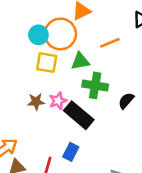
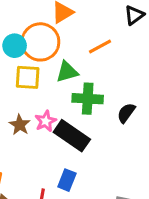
brown star: (36, 102) -> (20, 125), turned -30

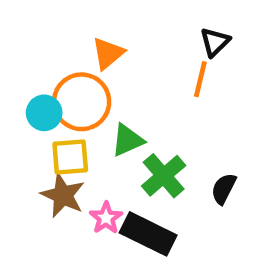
orange line: (100, 46) -> (200, 79), moved, turned -40
green cross: (88, 99) -> (164, 176), turned -36
brown star: (20, 125) -> (63, 195), moved, size x1.4

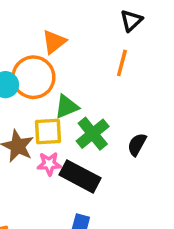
black triangle: (215, 42) -> (131, 21), moved
yellow square: (70, 157) -> (48, 132), moved
pink star: (106, 218) -> (49, 164), turned 30

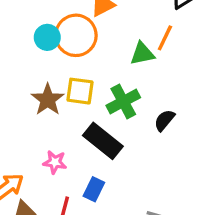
green triangle: (67, 107) -> (142, 54), moved
pink star: (49, 164) -> (55, 162), moved

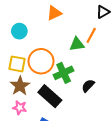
orange circle: (76, 35) -> (41, 61), moved
yellow square: (80, 91) -> (17, 64), moved
brown star: (48, 100) -> (20, 86), moved

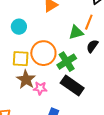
black semicircle: (88, 86) -> (92, 46), moved
black rectangle: (50, 96) -> (72, 86), moved
pink star: (20, 108) -> (40, 88), moved

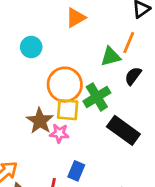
yellow square: (21, 59) -> (68, 110), moved
black rectangle: (72, 86) -> (123, 130), moved

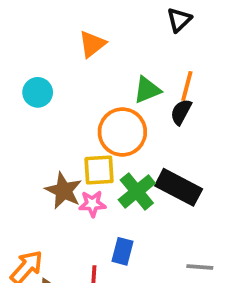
orange line: (129, 43) -> (187, 86), moved
orange circle: (65, 85) -> (122, 132), moved
green cross: (97, 97) -> (137, 191), moved

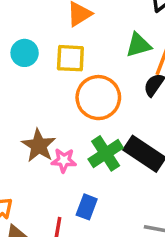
green triangle: (147, 90) -> (138, 45), moved
yellow square: (99, 170) -> (70, 58), moved

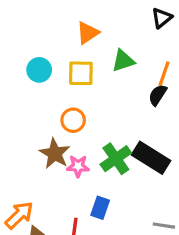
green triangle: (138, 45) -> (123, 61), moved
orange circle: (98, 98) -> (73, 120), moved, size x0.6

